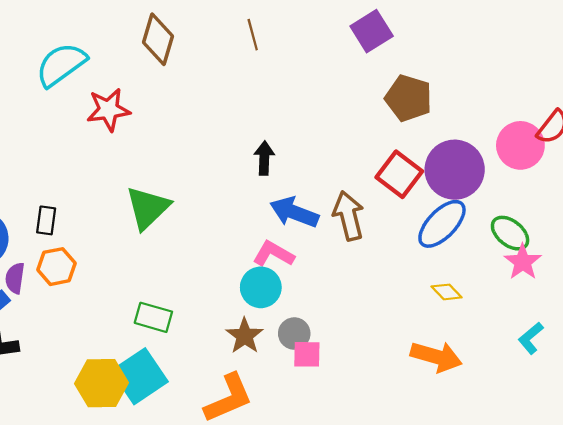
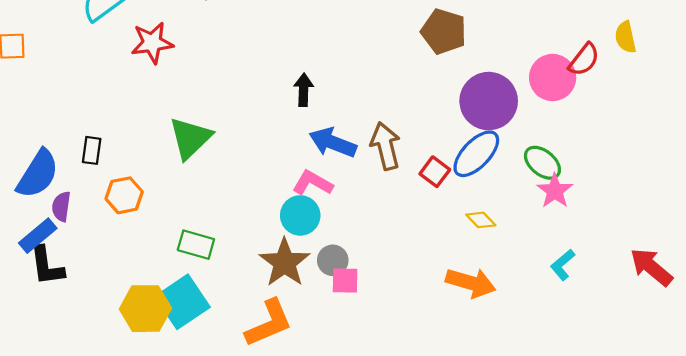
red square: (399, 174) -> (435, 172), moved, size x0.7
orange hexagon: (57, 267) -> (124, 195), moved
brown star: (245, 336) -> (285, 263), size x1.4

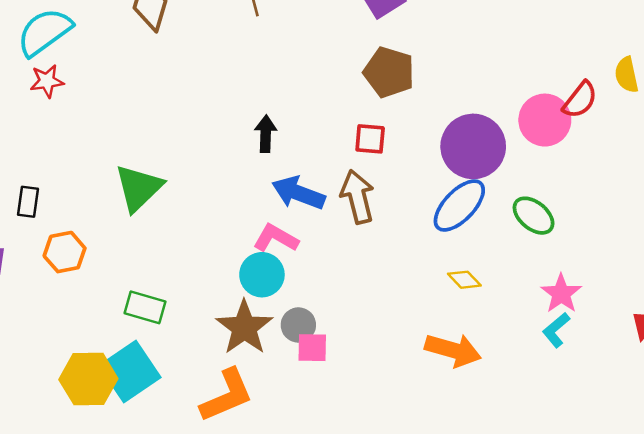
brown pentagon: (444, 32) -> (389, 72), moved
red star: (152, 43) -> (47, 81), moved, size x0.7
red square: (435, 172) -> (370, 139), moved, turned -32
pink star: (555, 191) -> (561, 294), moved

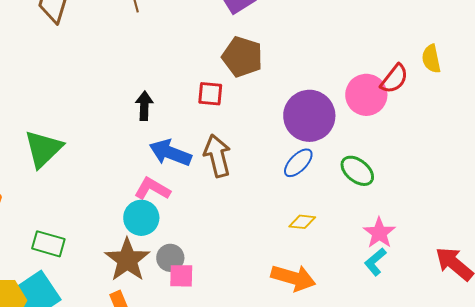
red square: (370, 139) -> (210, 94), moved
blue ellipse: (459, 206) -> (298, 163), size x0.7
yellow diamond: (464, 280) -> (302, 222), turned -40

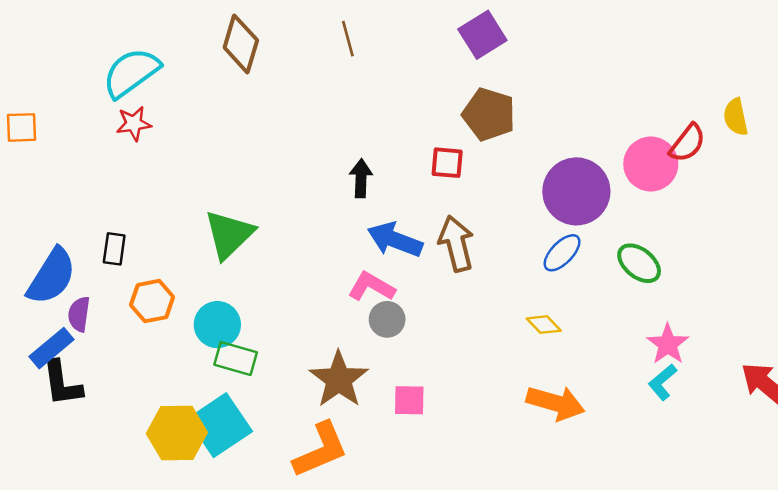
cyan circle: (141, 218) -> (217, 325), moved
yellow diamond: (302, 222) -> (544, 325), moved, turned 40
gray circle: (170, 258) -> (387, 319), moved

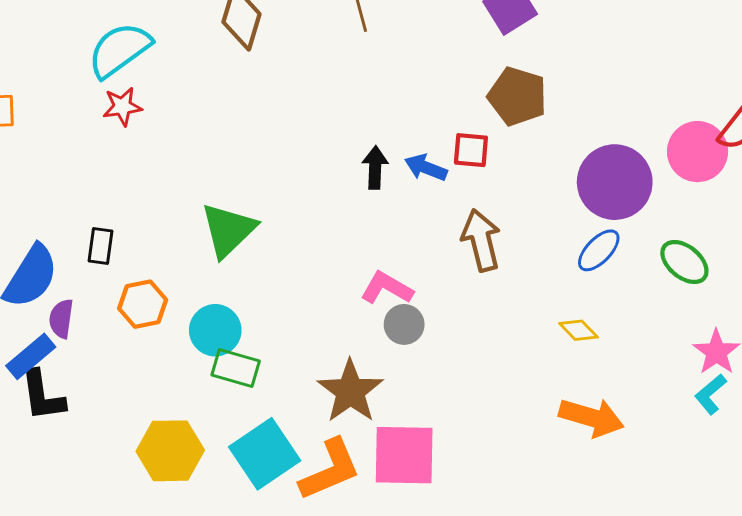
blue arrow: (395, 240) -> (426, 168), moved, size x0.7
pink square: (409, 400) -> (404, 455), moved, size x1.8
cyan square: (220, 425) -> (265, 454), moved

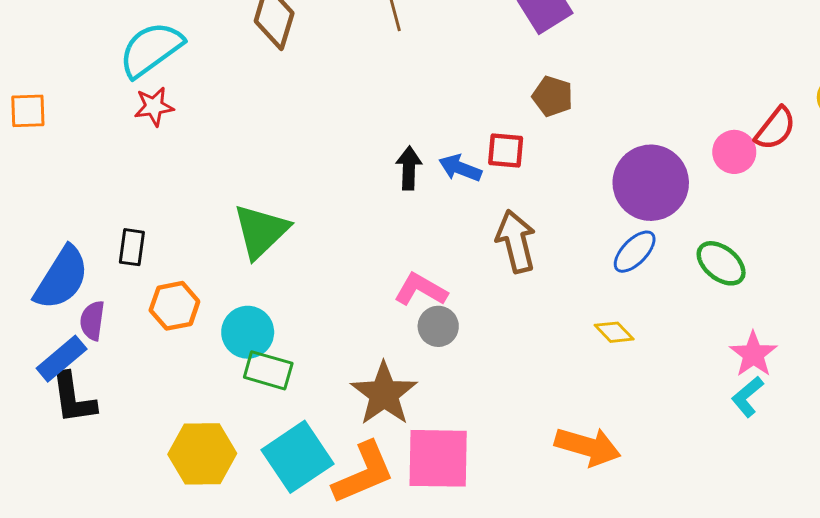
brown pentagon: (517, 96) -> (553, 96), size x0.7
pink circle: (698, 152) -> (734, 152), size x0.7
orange arrow: (591, 417) -> (588, 447), moved

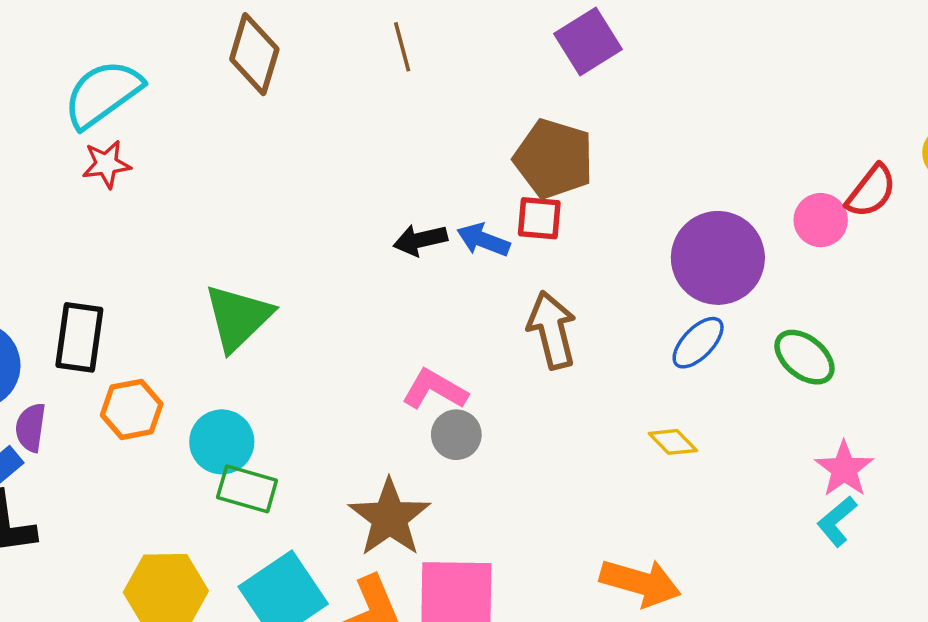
brown pentagon: (553, 96) -> (554, 159), moved, size x1.6
black arrow: (409, 168) -> (420, 240), turned -105
black rectangle: (132, 247) -> (79, 337), size x1.5

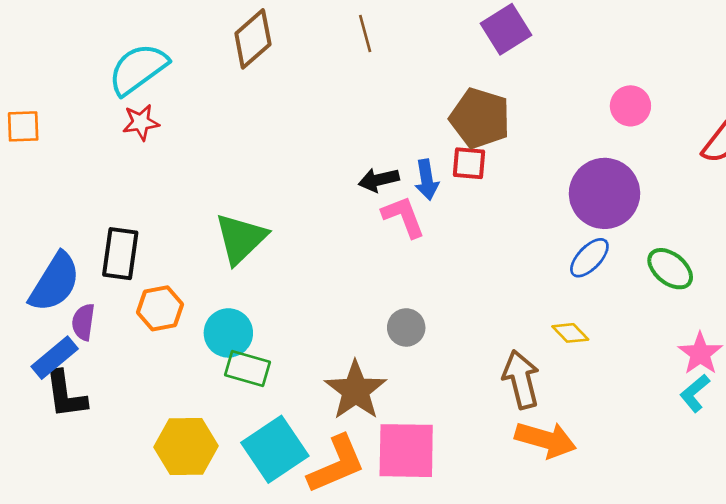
brown diamond: (254, 54) -> (253, 39), turned 32
pink circle: (821, 220) -> (630, 106), moved
blue arrow: (483, 240) -> (427, 180), turned -120
brown arrow: (552, 330) -> (521, 379), moved
pink L-shape: (435, 390) -> (403, 217), moved, turned 39

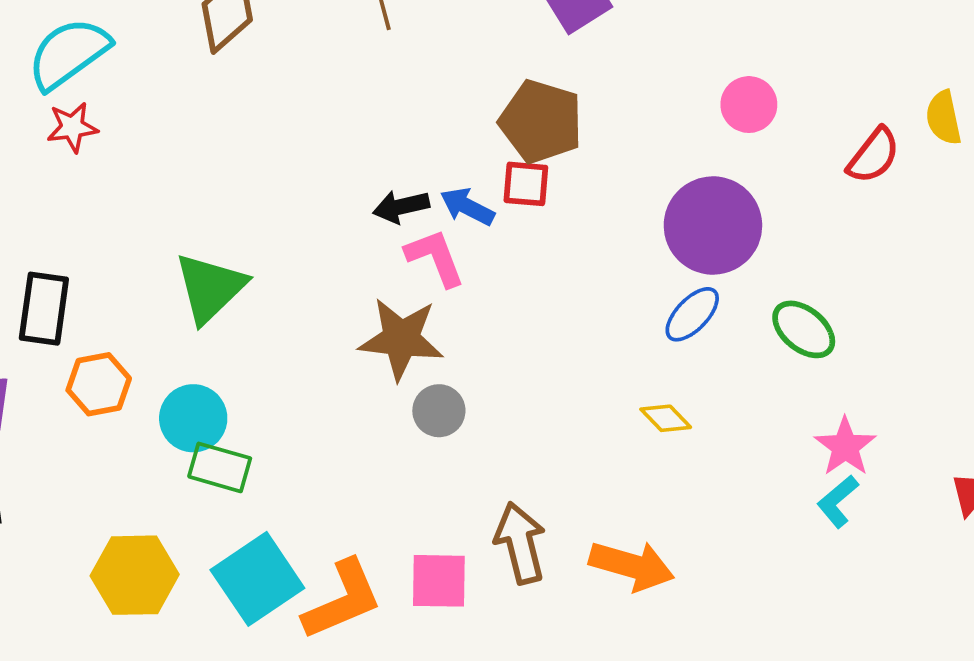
blue arrow: (427, 180) -> (467, 207), turned 126
brown arrow: (521, 379) -> (520, 543), moved
brown star: (356, 390) -> (401, 339), moved, turned -30
pink square: (406, 451) -> (439, 581), size x0.7

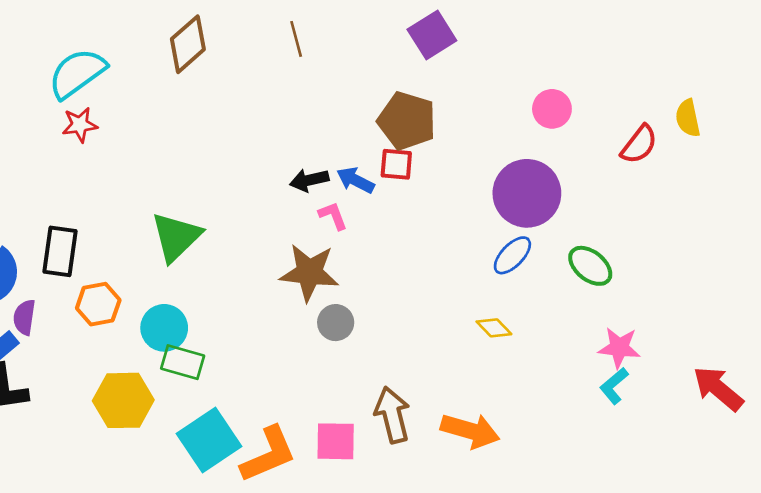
pink L-shape: (435, 258) -> (333, 216), size x0.7
pink star: (845, 447) -> (619, 348), turned -30
yellow hexagon: (135, 575) -> (123, 400), moved

